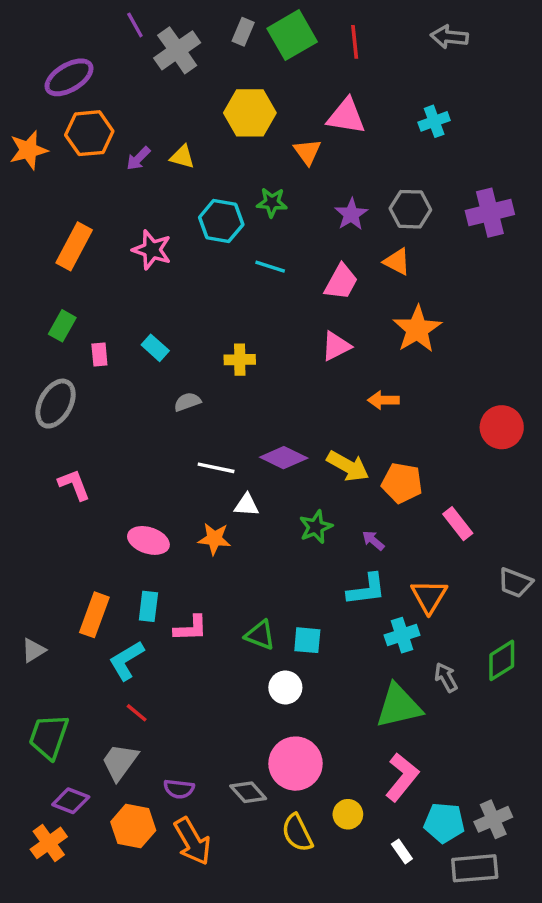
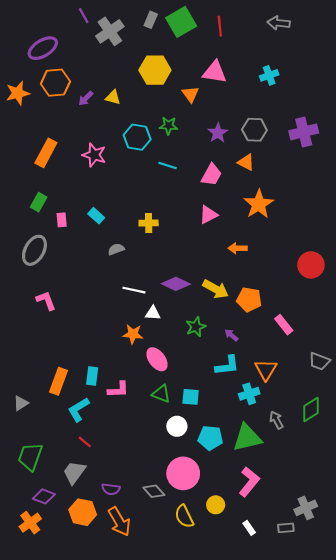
pink ellipse: (148, 540) -> (157, 359), moved, turned 35
cyan pentagon: (444, 823) -> (210, 438), moved
gray rectangle: (475, 868) -> (286, 528), moved, size x0.6

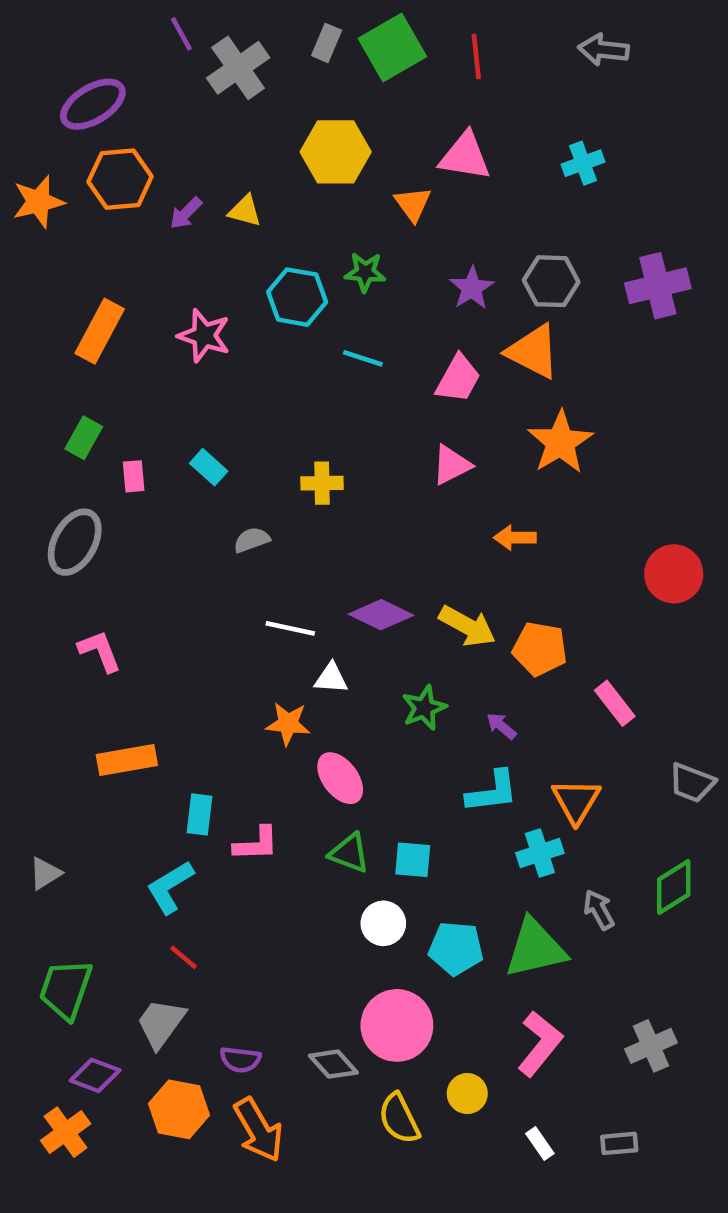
orange triangle: (246, 162) -> (533, 352), size x1.5
orange rectangle: (59, 381) -> (127, 760), moved, turned 60
gray cross: (306, 508) -> (651, 1046), moved

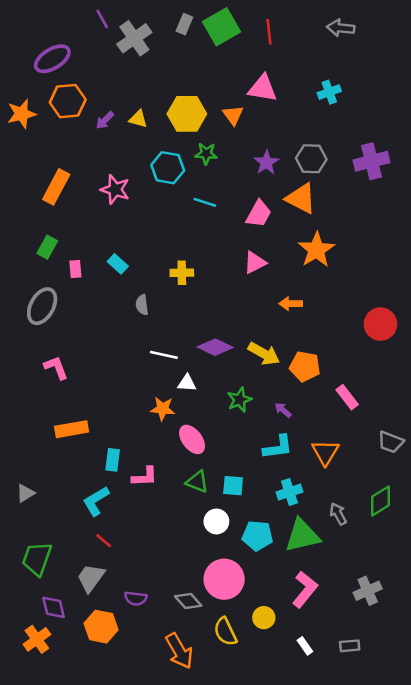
yellow hexagon: (336, 152) -> (187, 114), moved
gray semicircle: (252, 540) -> (142, 305), turned -78
cyan cross: (540, 853) -> (289, 492), moved
purple diamond: (95, 1075) -> (54, 607), turned 56
orange arrow: (258, 1130) -> (179, 651), moved

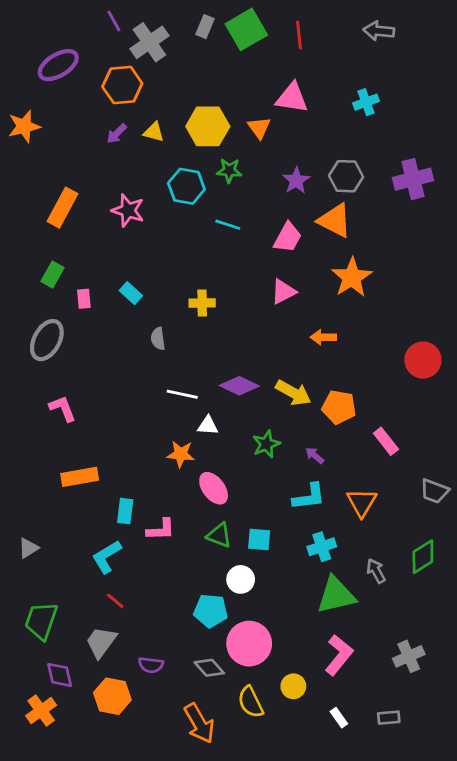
orange hexagon: (68, 101) -> (122, 85), moved
cyan pentagon: (257, 536) -> (211, 611), moved

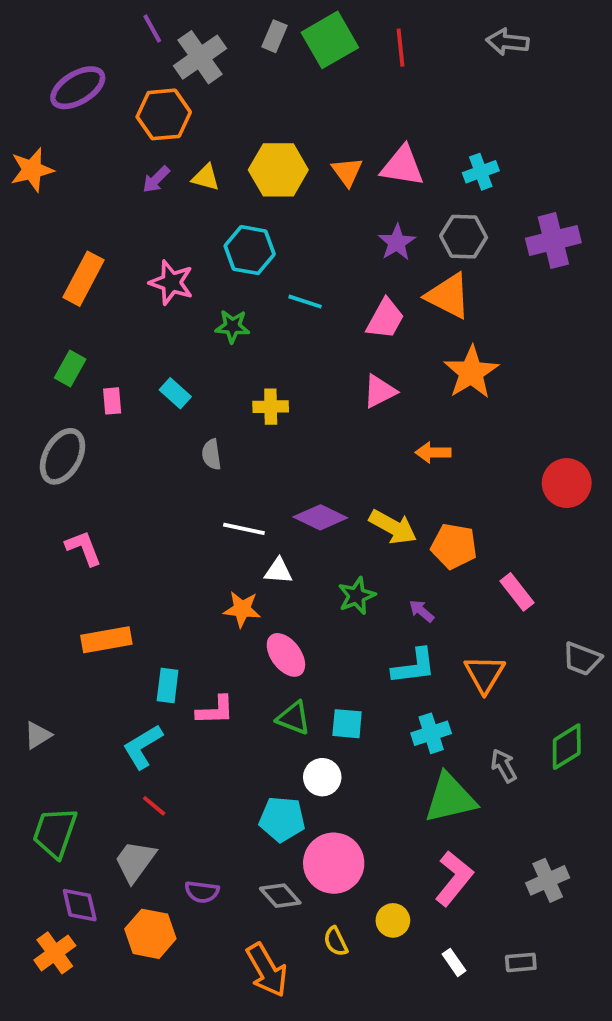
pink triangle: (292, 98) -> (402, 166), moved
cyan cross: (366, 102) -> (481, 172), moved
green star: (229, 171) -> (232, 326), moved
yellow semicircle: (251, 702) -> (336, 941), size x0.7

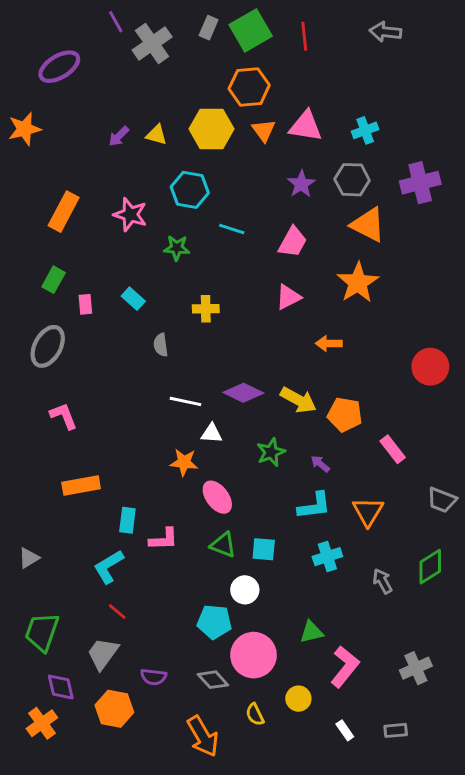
orange hexagon: (164, 114) -> (249, 87), moved
orange triangle: (448, 296) -> (368, 225), moved
green triangle: (450, 798) -> (311, 632), moved, size x0.6

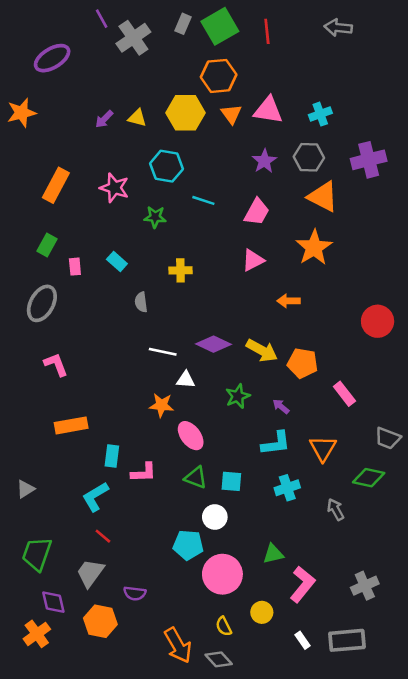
green diamond: (430, 567) -> (369, 478), moved, turned 44
gray diamond: (213, 680) -> (219, 659), moved
gray rectangle: (396, 730) -> (347, 640), size x1.8

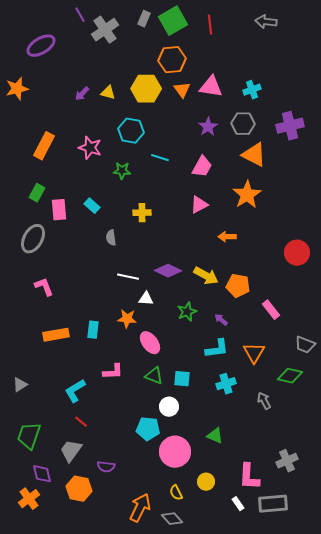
pink rectangle: (75, 267) -> (59, 210), size x1.5
cyan rectangle: (112, 456) -> (93, 330), moved
green triangle: (273, 554) -> (215, 436), turned 36
pink L-shape: (303, 584) -> (249, 477), moved, turned 144
orange arrow: (178, 645) -> (140, 508), turned -124

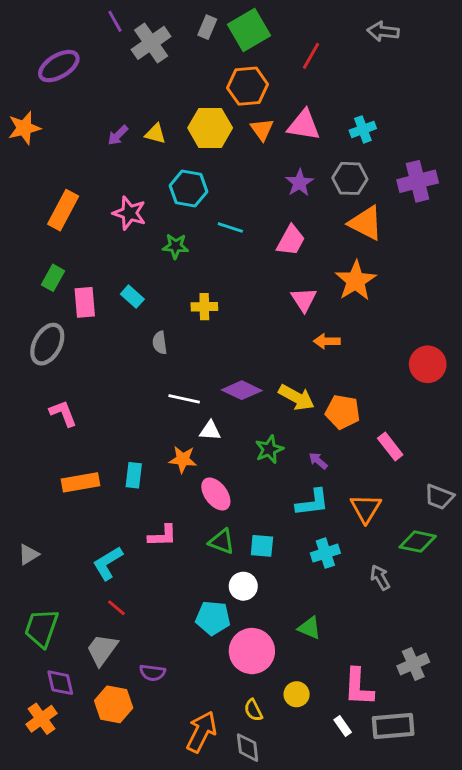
red line: (210, 25) -> (311, 56), moved, turned 36
pink triangle: (199, 205) -> (304, 299), moved, turned -36
gray diamond: (172, 519) -> (248, 748), turned 35

